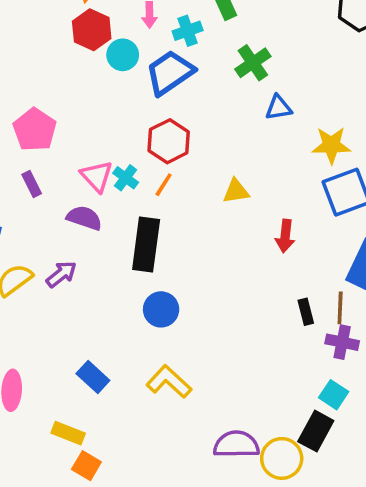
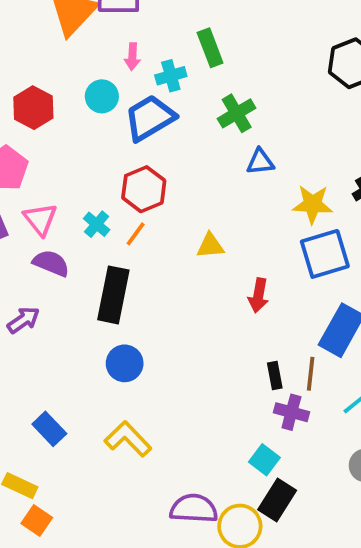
red hexagon: (92, 30) -> (33, 108), moved
pink triangle: (97, 176) -> (40, 219), moved
purple cross: (342, 342) -> (291, 412), moved
cyan square: (334, 395) -> (264, 460), moved

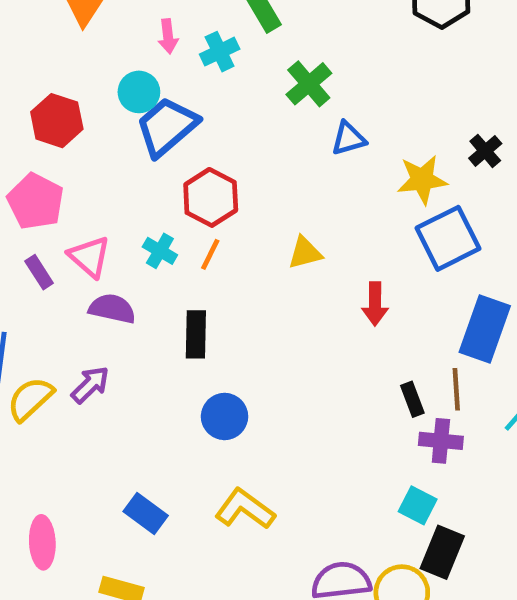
blue trapezoid: (150, 118) -> (167, 127), moved
black rectangle: (113, 295) -> (196, 334), size x0.7

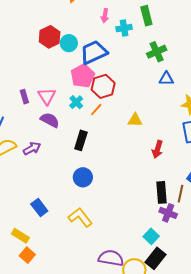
cyan circle: (139, 92) -> (69, 43), moved
pink pentagon: (36, 201) -> (83, 76), moved
black rectangle: (412, 399) -> (161, 192), size x1.5

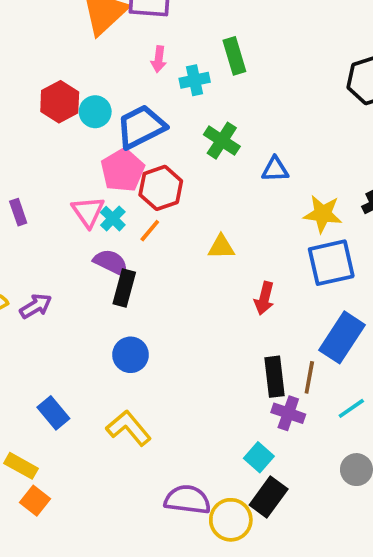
green cross: (157, 52) -> (222, 141), moved, turned -30
pink triangle: (47, 96) -> (88, 212), moved
purple semicircle: (50, 120) -> (111, 262), moved

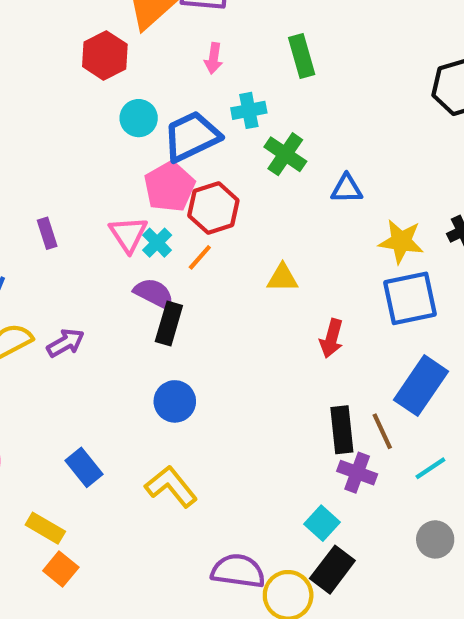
cyan cross: (195, 80) -> (249, 110), moved
red hexagon: (60, 102) -> (105, 55), moved
brown line: (309, 377) -> (382, 431), turned -36

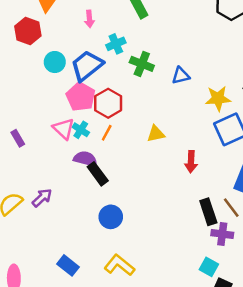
black rectangle: (169, 324) -> (98, 174), turned -40

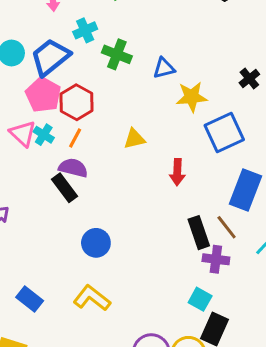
yellow star: (218, 98) -> (192, 97), moved
purple semicircle: (85, 159) -> (73, 168), moved
blue circle: (111, 217) -> (96, 243), moved

